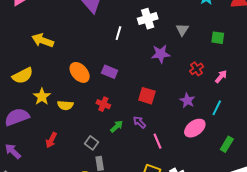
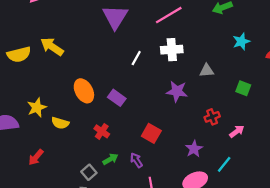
gray triangle: (182, 30) -> (207, 71), turned 40
yellow semicircle: (23, 76) -> (19, 54), moved
gray square: (92, 143) -> (89, 172), moved

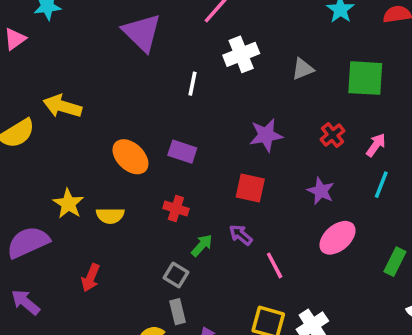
green square: (243, 88) -> (365, 78), size x1.6
purple star: (177, 91) -> (266, 135), moved
cyan line: (224, 164) -> (381, 185), moved

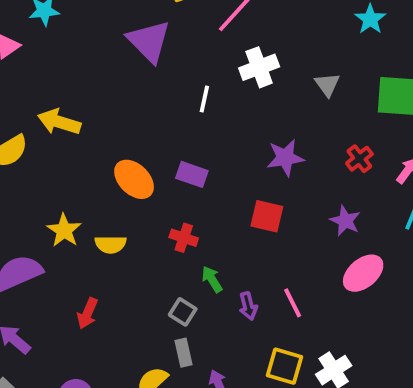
gray triangle: (303, 69) -> (327, 85), turned -45
purple arrow: (241, 235) -> (248, 306), moved, turned -145
green arrow: (202, 245) -> (212, 279), turned -75

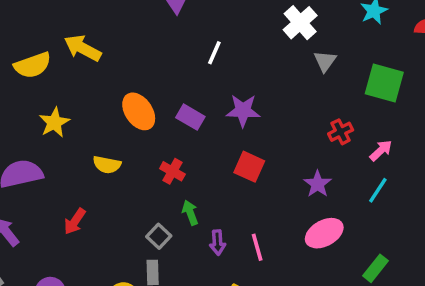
white cross: (259, 67) -> (300, 23), moved, turned -32
purple star: (285, 158) -> (243, 111), moved
yellow star: (64, 230) -> (54, 122), moved

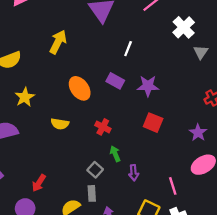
yellow arrow: (83, 48) -> (58, 42), moved, turned 90
purple rectangle: (190, 117) -> (115, 81), moved
red arrow: (75, 221) -> (39, 183), moved
pink line: (257, 247) -> (173, 186), moved

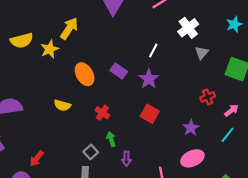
white line: (128, 49) -> (153, 50), moved
purple star: (148, 86) -> (149, 79), turned 30
yellow star: (25, 97) -> (50, 49), moved

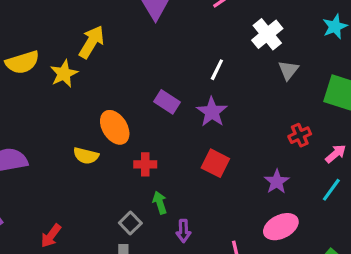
orange ellipse: (85, 74) -> (115, 127), moved
red cross: (102, 113) -> (145, 164), turned -32

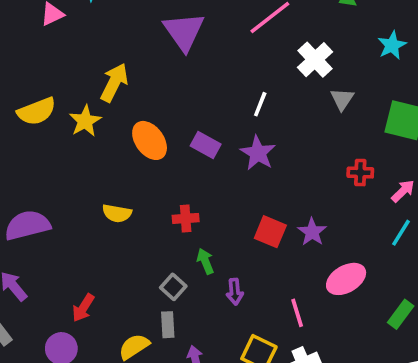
orange ellipse: (115, 127) -> (150, 140), moved
red cross: (300, 135) -> (360, 173), turned 30
red square: (215, 163) -> (270, 232), moved
purple star: (277, 182) -> (312, 232), moved

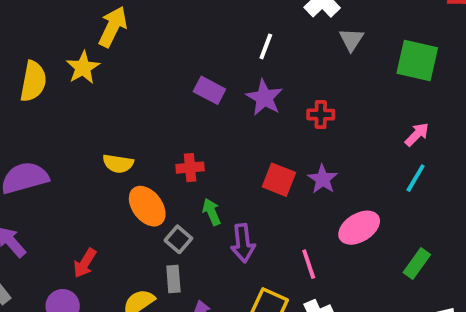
yellow semicircle: (37, 111) -> (33, 81), moved, turned -57
orange ellipse: (150, 140) -> (147, 206), moved
red cross: (360, 173) -> (321, 115), moved
purple arrow: (235, 292) -> (243, 243), size x1.4

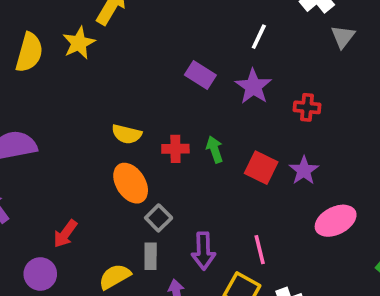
yellow semicircle: (118, 164) -> (127, 134), moved
green arrow: (212, 212) -> (215, 149), moved
purple arrow: (243, 243) -> (203, 251), moved
pink line: (309, 264) -> (260, 250), moved

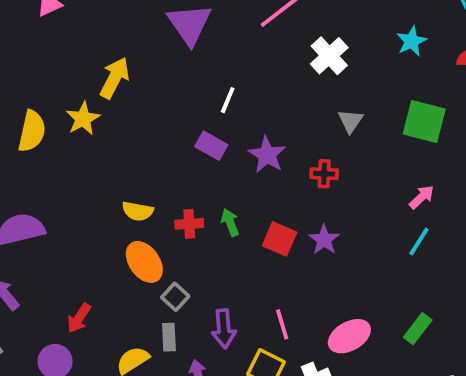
white line: (259, 37) -> (228, 100), moved
gray triangle: (343, 37) -> (351, 121), moved
pink ellipse: (336, 221) -> (349, 336), moved

